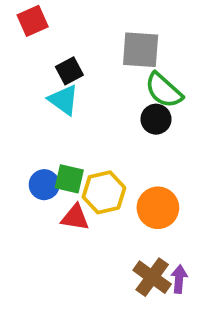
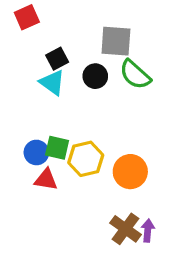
black circle: (156, 119) -> (95, 76), moved
red triangle: (75, 217) -> (46, 180), moved

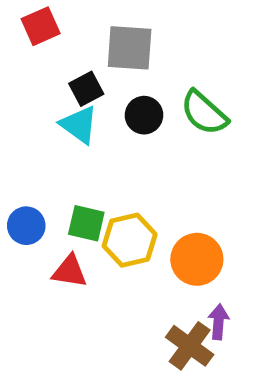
gray square: (116, 41) -> (130, 48), moved
blue circle: (36, 152) -> (26, 226), moved
purple arrow: (148, 230) -> (218, 322), moved

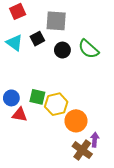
cyan triangle: (79, 125) -> (14, 43), moved
orange circle: (197, 259) -> (76, 121), moved
red triangle: (70, 271) -> (20, 115), moved

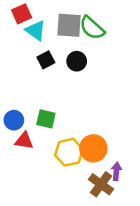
black square: (37, 39) -> (46, 60), moved
cyan triangle: (14, 43) -> (36, 30), moved
green semicircle: (88, 49) -> (92, 28), moved
yellow hexagon: (56, 104) -> (69, 152), moved

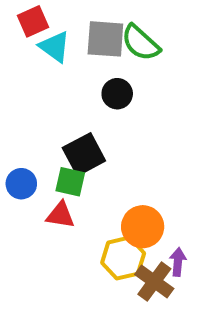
black square: (46, 60) -> (84, 154), moved, size x1.5
red triangle: (24, 141) -> (60, 215), moved
yellow hexagon: (69, 152) -> (123, 258), moved

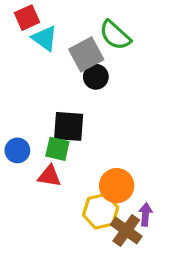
gray square: (105, 39) -> (86, 54), moved, turned -32
black square: (84, 154) -> (69, 126), turned 32

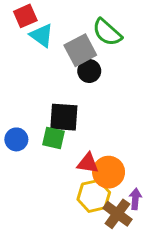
red triangle: (49, 176) -> (88, 163), moved

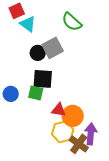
gray square: (80, 50) -> (53, 48), moved
black circle: (89, 71) -> (38, 53), moved
purple arrow: (135, 199) -> (91, 134), size x1.5

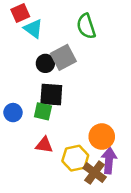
green semicircle: (72, 22) -> (86, 26), turned 30
red triangle: (59, 110) -> (44, 145), moved
orange circle: (73, 116) -> (102, 137), moved

